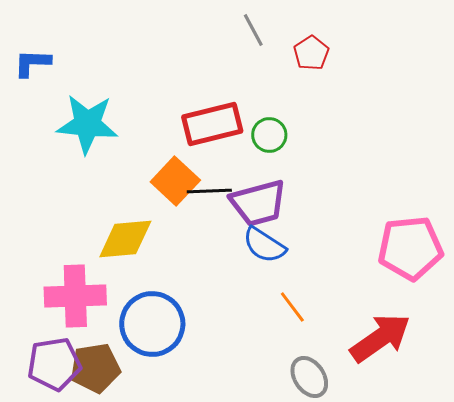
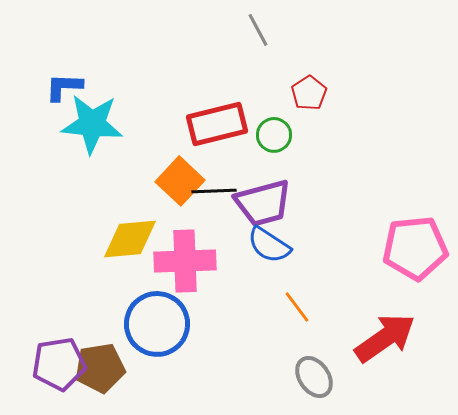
red pentagon: (311, 53) -> (309, 93), moved
blue L-shape: (32, 63) -> (64, 87), moved
pink cross: (75, 296) -> (185, 261), moved

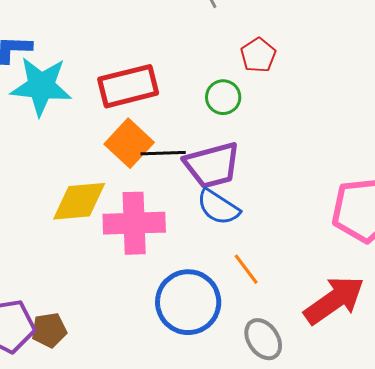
red rectangle: (217, 124) -> (128, 86), moved
blue circle: (157, 324) -> (188, 302), moved
brown pentagon: (100, 368) -> (49, 330), size x0.7

